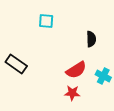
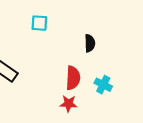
red semicircle: (76, 70) -> (73, 78), turned -55

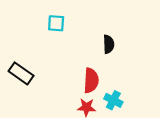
cyan cross: (103, 85) -> (113, 100), moved

